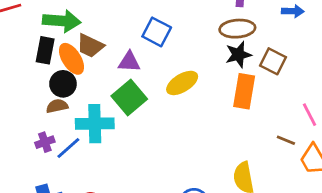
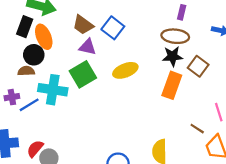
brown trapezoid: (90, 46) -> (83, 25), moved

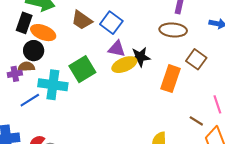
orange ellipse: (44, 37) -> (43, 33), turned -45
purple triangle: (88, 47) -> (117, 49), moved
black star: (173, 56) -> (140, 57), moved
purple cross: (12, 97) -> (15, 74), moved

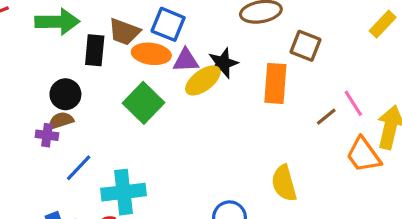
black rectangle: (24, 23) -> (95, 50), moved
orange ellipse: (43, 33) -> (151, 54), moved
purple cross: (15, 74) -> (47, 135), turned 32
cyan cross: (53, 85) -> (124, 192), moved
brown line: (196, 121) -> (326, 117), moved, turned -56

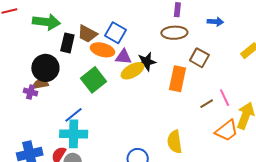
black circle: (65, 94) -> (45, 68), size x1.4
orange trapezoid: (364, 155) -> (227, 131), turned -100
blue line: (79, 168) -> (74, 115), moved

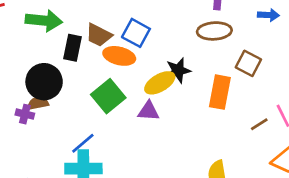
purple triangle: (123, 57) -> (148, 111), moved

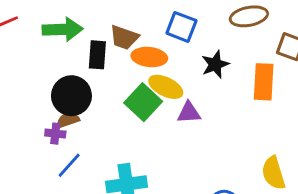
blue square: (136, 33) -> (181, 27), moved
yellow ellipse: (160, 83) -> (166, 87), moved, turned 64
blue line: (83, 143) -> (69, 165), moved

